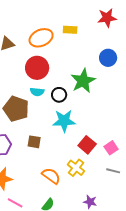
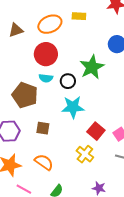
orange semicircle: (51, 176) -> (44, 162), moved

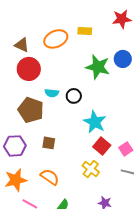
brown triangle: (16, 30) -> (22, 45), turned 42
red circle: (46, 54) -> (29, 69), moved
green star: (92, 67) -> (98, 67), moved, turned -30
cyan star: (73, 107) -> (95, 122), moved, turned 30

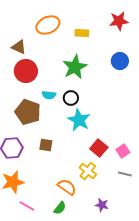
orange ellipse: (56, 39) -> (48, 25), moved
green star: (98, 67) -> (75, 67), moved, turned 30
cyan star: (95, 122) -> (79, 120), moved
orange semicircle: (50, 177) -> (67, 187), moved

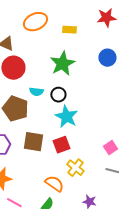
brown square: (46, 145) -> (33, 142), size x1.5
red square: (99, 148) -> (61, 145), moved, turned 30

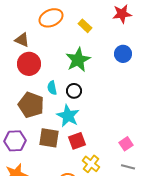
yellow rectangle: (69, 30) -> (85, 26), turned 40
cyan semicircle: (36, 92) -> (52, 88), turned 72
cyan star: (66, 117) -> (68, 116), moved

